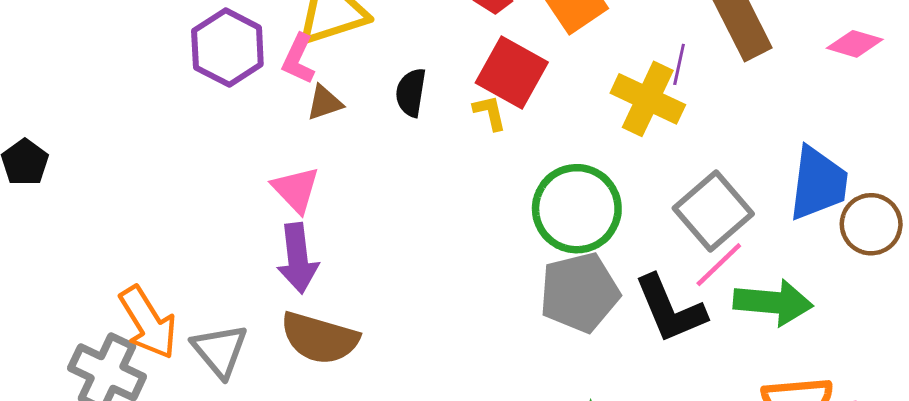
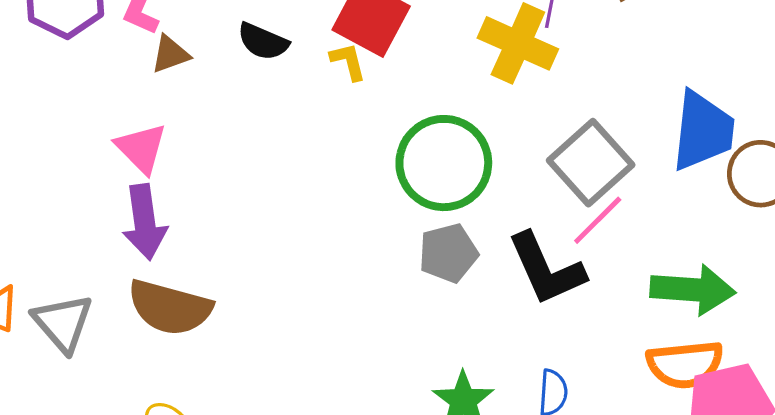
black semicircle: (411, 92) -> (263, 41), turned -75
gray pentagon: (579, 292) -> (448, 253), size x0.7
green arrow: (773, 302) -> (693, 290), moved

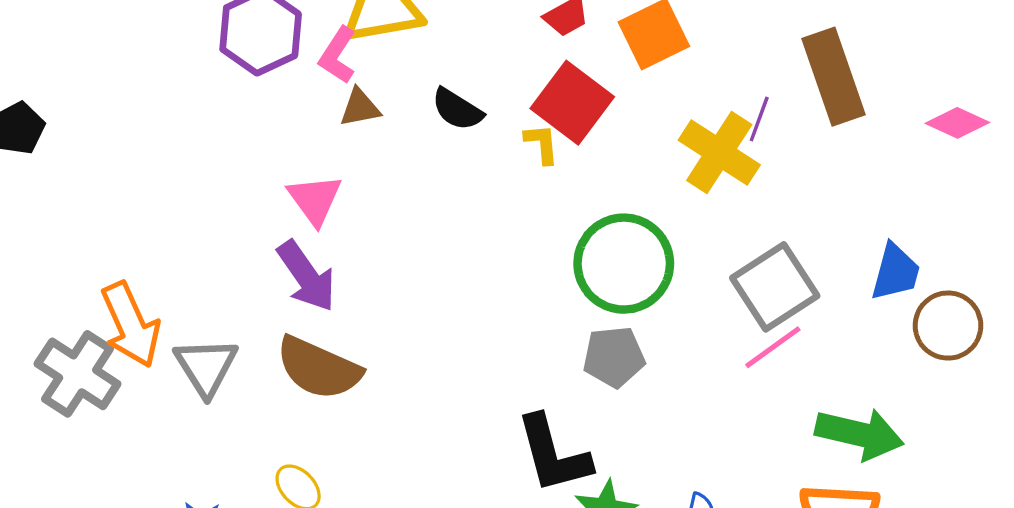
blue trapezoid: (703, 131) -> (895, 272), size x0.7
purple arrow: (145, 222) -> (306, 276), turned -36
black L-shape: (546, 269) -> (553, 454), moved

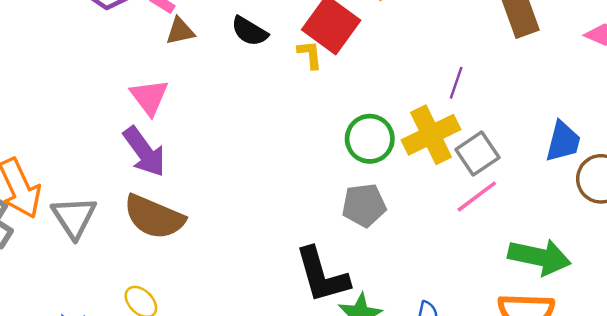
purple line: (759, 119) -> (456, 83), moved
yellow cross: (719, 152) -> (431, 135), moved, turned 32
green circle: (624, 264) -> (370, 139), size x0.7
gray square: (775, 287) -> (477, 153), size x0.7

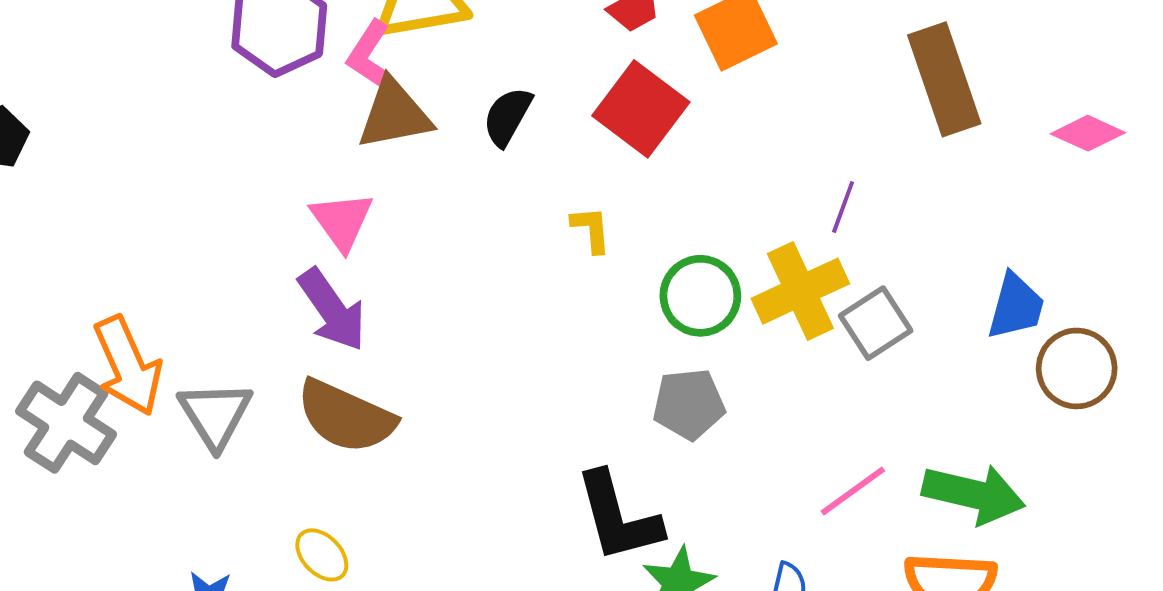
brown triangle: (180, 31) -> (394, 114), size x1.6
black semicircle: (249, 31) -> (507, 117), turned 87
yellow L-shape: (310, 55) -> (591, 229), moved
pink line: (477, 196) -> (853, 491), moved

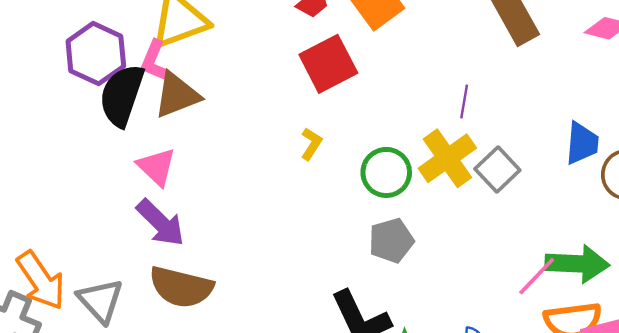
red square: (641, 109) -> (328, 64), turned 36
black semicircle: (507, 117) -> (122, 95), moved, size x1.6
yellow L-shape: (591, 229) -> (311, 144), turned 48
pink line: (853, 491) -> (537, 276), moved

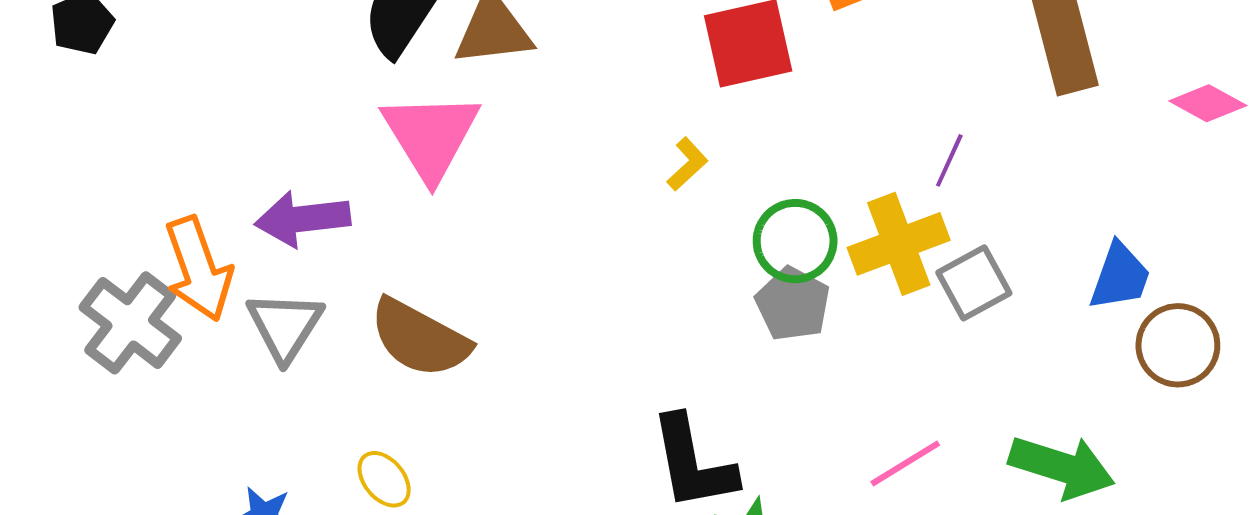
pink triangle: (157, 167) -> (431, 136), size x1.5
purple arrow: (161, 223) -> (303, 219), moved, turned 114
gray pentagon: (391, 241) -> (793, 304), moved, turned 30
pink line: (537, 276) -> (905, 463), moved

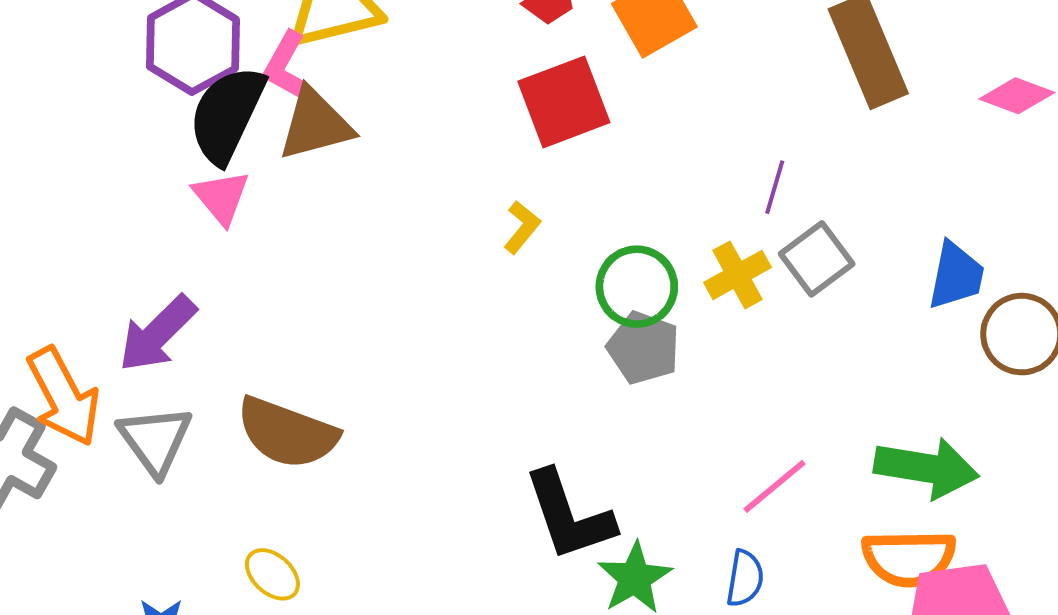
pink triangle: (431, 136) -> (221, 197), moved, size x0.6
purple arrow: (303, 219) -> (157, 334), turned -30
yellow cross: (899, 244) -> (737, 275), size x0.7
gray square: (974, 283) -> (817, 259), moved

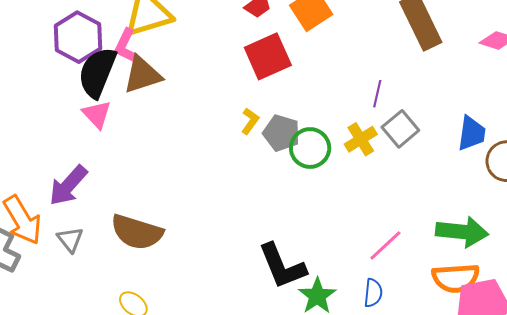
gray pentagon: (643, 348) -> (281, 133), moved
gray triangle: (155, 440) -> (70, 239), size x0.7

